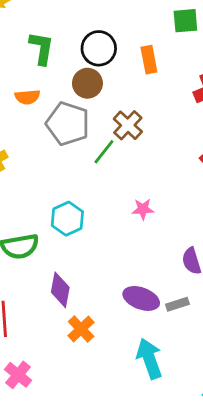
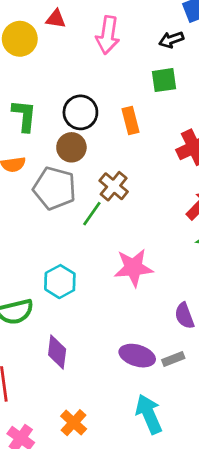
pink star: (143, 209) -> (133, 268), size x1.8
orange cross: (81, 329) -> (74, 423), moved

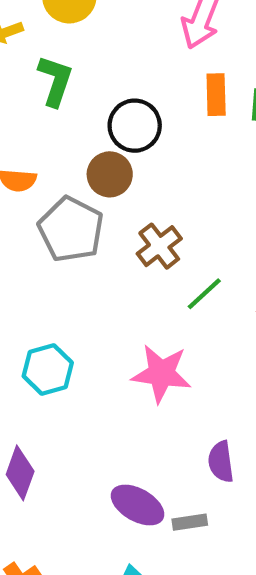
green L-shape: (24, 116) -> (55, 81), moved
orange rectangle: (131, 121) -> (216, 95), moved
green line: (92, 214) -> (204, 294), moved

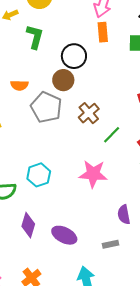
orange rectangle: (216, 95) -> (103, 32), moved
purple ellipse: (138, 505) -> (64, 235), moved

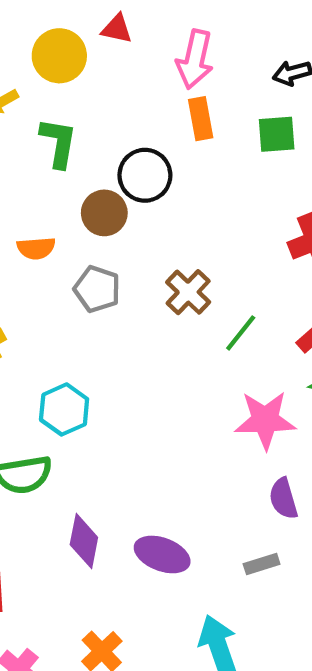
brown circle: (63, 80) -> (104, 213), moved
gray pentagon: (46, 107) -> (97, 289), size x0.7
pink star: (93, 174) -> (265, 420), moved
cyan hexagon: (39, 175) -> (64, 409), moved

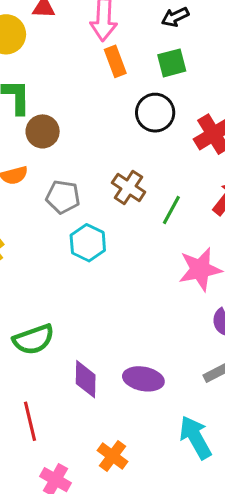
black circle: (145, 175) -> (155, 113), moved
brown circle: (104, 213) -> (43, 131), moved
cyan hexagon: (64, 409) -> (88, 243), moved

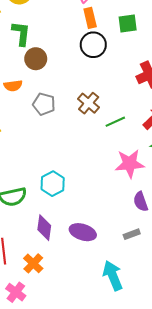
black circle: (155, 113) -> (93, 45), moved
green line: (171, 210) -> (115, 122), turned 30
cyan hexagon: (88, 243) -> (53, 184), moved
orange cross: (113, 456) -> (33, 263), moved

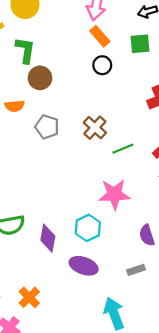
orange rectangle: (90, 18) -> (100, 36), turned -30
black circle: (93, 45) -> (102, 65), size x0.7
pink star: (130, 164) -> (114, 194), moved
cyan hexagon: (53, 184) -> (88, 228), moved
purple diamond: (44, 228) -> (48, 238), moved

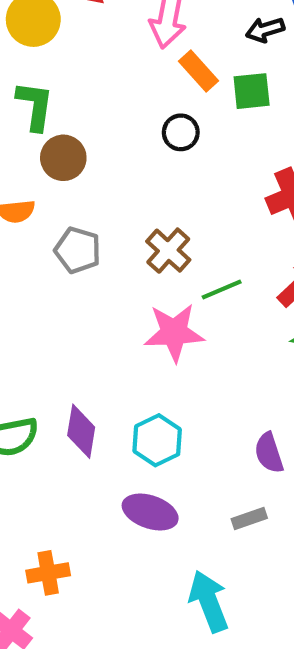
orange rectangle: (100, 36) -> (198, 71), moved
pink star: (114, 194) -> (174, 333), moved
purple diamond: (48, 238) -> (81, 431), moved
orange cross: (29, 297) -> (48, 573), turned 35

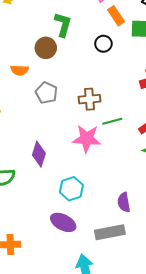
green L-shape: (35, 106) -> (63, 24), moved
brown cross: (168, 251) -> (90, 99), turned 35
purple diamond: (81, 431) -> (39, 154), moved
gray rectangle: (249, 519) -> (110, 232), size x1.8

